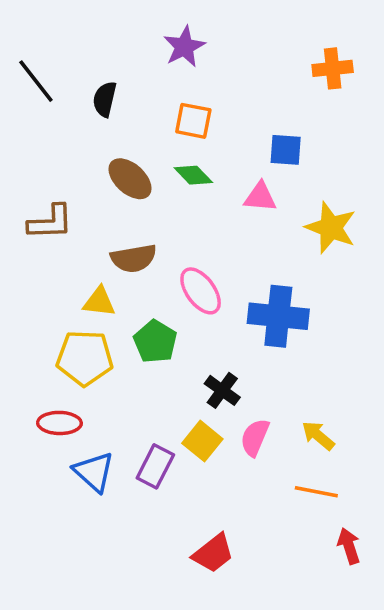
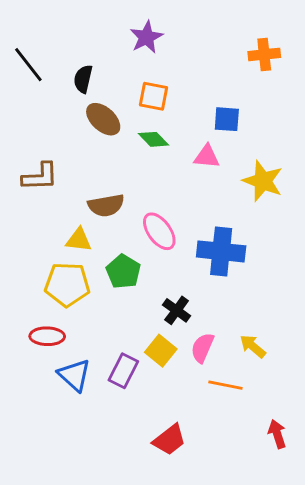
brown ellipse: (130, 179) -> (103, 119), moved
orange line: (316, 492) -> (225, 385), moved

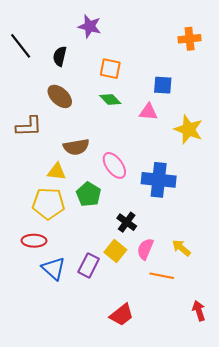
purple star: (146, 37) -> (90, 26), moved, turned -30
brown ellipse: (103, 119) -> (60, 96), moved

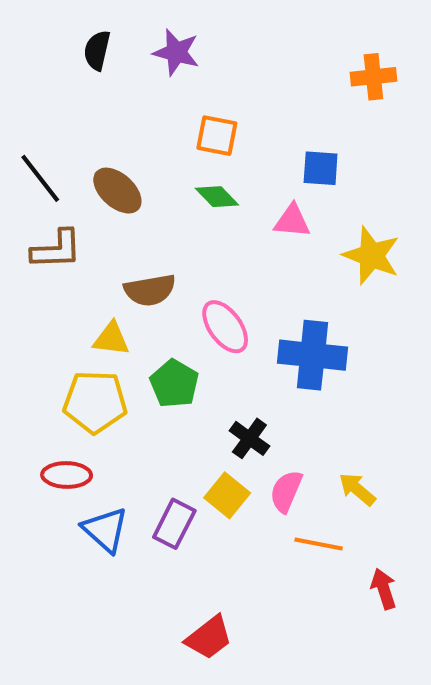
black line: (21, 46) -> (40, 178), moved
black semicircle: (60, 56) -> (97, 50), moved
red arrow: (199, 311) -> (384, 589), moved
red trapezoid: (122, 315) -> (209, 638), moved

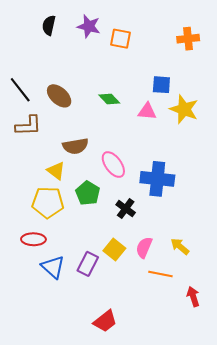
orange square: (217, 136) -> (120, 39), moved
yellow star: (371, 256) -> (184, 109), moved
yellow triangle: (111, 339) -> (56, 171), turned 30
black cross: (249, 438) -> (126, 209), moved

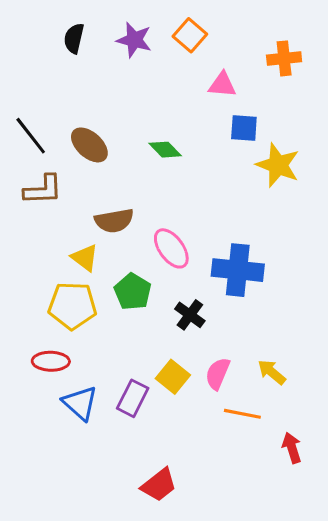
orange square: (120, 39) -> (190, 35), moved, turned 30
pink triangle: (147, 111) -> (222, 85), moved

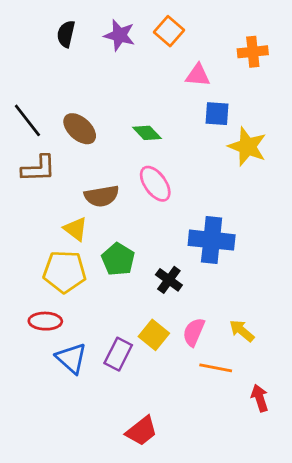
pink ellipse: (171, 248) -> (155, 184), moved

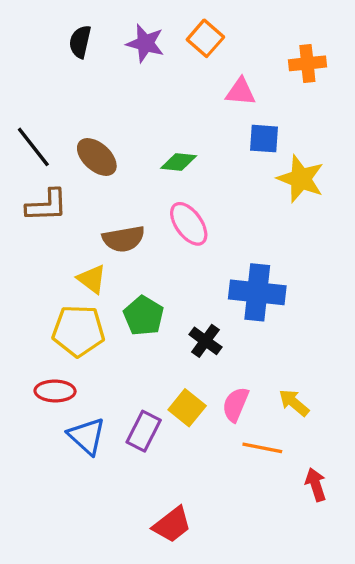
green diamond: (147, 133) -> (179, 162), turned -40

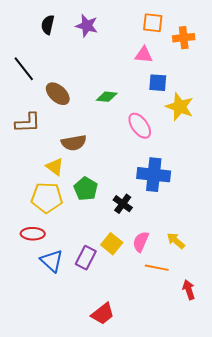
orange square: (205, 38) -> (153, 23), moved, turned -35
black line: (33, 147) -> (24, 69), moved
pink ellipse: (189, 224) -> (140, 126), moved

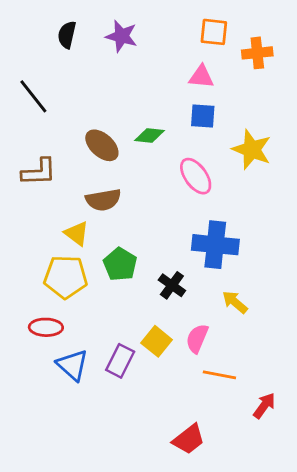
blue square: (158, 83) -> (203, 116), moved
brown ellipse: (58, 94) -> (102, 145), moved
yellow arrow: (176, 241) -> (235, 302), moved
red arrow: (189, 290) -> (264, 406), turned 54
red trapezoid: (103, 314) -> (189, 439), moved

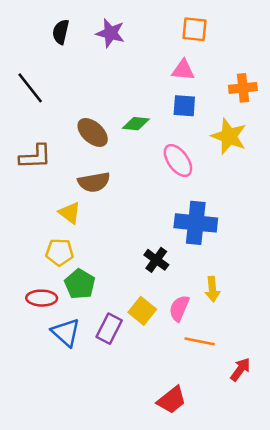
orange cross: (257, 53) -> (243, 88), moved
green pentagon: (120, 264) -> (80, 284), moved
yellow pentagon: (66, 277) -> (59, 252), size x0.7
yellow arrow: (235, 302) -> (212, 289), moved, turned -135

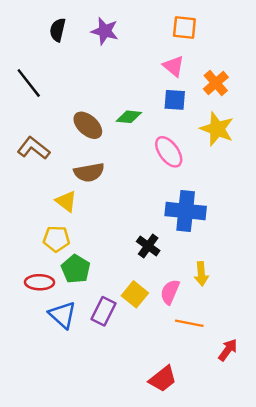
pink triangle: (183, 70) -> (174, 66), turned 35
orange cross: (243, 88) -> (216, 83), moved, turned -35
brown L-shape: (35, 157) -> (33, 148), turned -140

